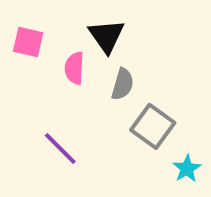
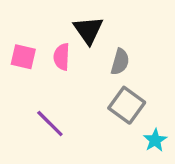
pink square: (28, 42) -> (23, 57), moved
gray semicircle: (123, 84) -> (120, 62), moved

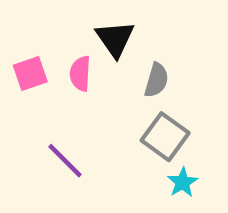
pink square: (23, 57) -> (30, 74), turned -32
cyan star: (155, 140) -> (183, 182), moved

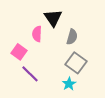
pink square: (30, 74) -> (19, 52), moved, turned -35
cyan star: (183, 182) -> (69, 84), moved

